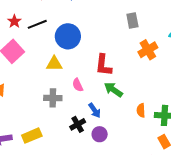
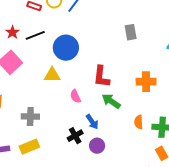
orange cross: (148, 50) -> (146, 82), moved, turned 30
gray cross: (53, 98) -> (30, 116), moved

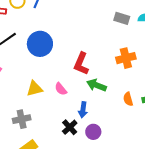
gray rectangle: (131, 32) -> (122, 18), moved, turned -49
yellow triangle: (52, 75) -> (35, 89), moved
red L-shape: (101, 77) -> (81, 64), turned 30
blue arrow: (92, 122) -> (83, 110), turned 56

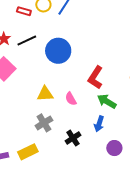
blue arrow: (83, 110) -> (99, 124), moved
gray cross: (22, 119) -> (44, 123), moved, turned -30
purple circle: (93, 132) -> (114, 148), moved

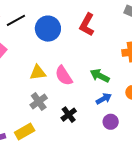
red L-shape: (95, 77) -> (87, 25), moved
pink semicircle: (71, 99) -> (64, 76), size x1.5
blue arrow: (99, 124) -> (104, 99), moved, turned -133

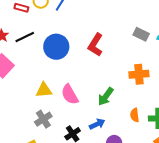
green arrow: (100, 76) -> (106, 96), turned -84
blue arrow: (104, 99) -> (97, 124), moved

